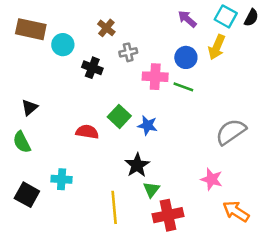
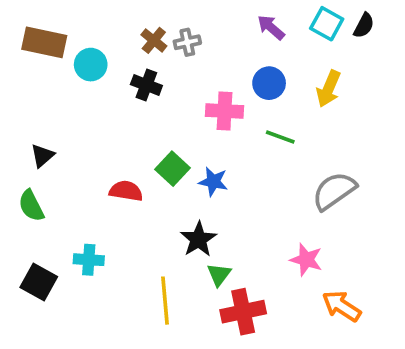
yellow arrow: (217, 47) -> (329, 89), moved
gray cross: (128, 52) -> (187, 42), moved
black cross: (92, 68) -> (146, 85), moved
green line: (183, 87) -> (280, 137), moved

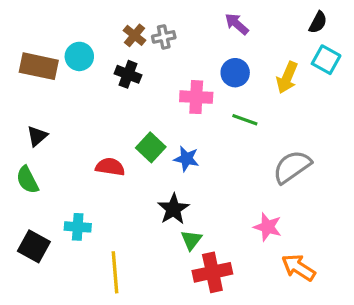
cyan square: (327, 24) -> (326, 60), moved
brown rectangle: (44, 42) -> (39, 66), moved
yellow line: (165, 301) -> (115, 272), moved

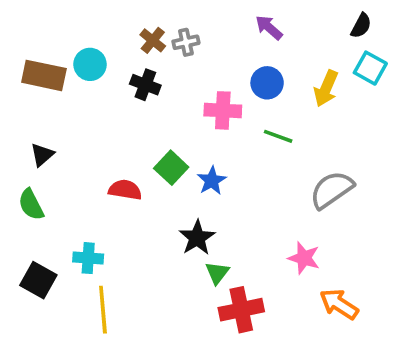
blue star: (186, 159) -> (212, 181), turned 30
yellow line: (115, 272) -> (103, 310), moved

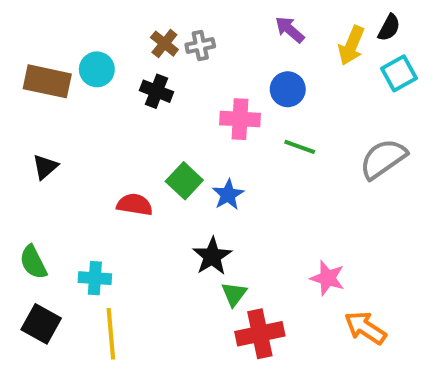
cyan square: (370, 68) -> (399, 73), turned 32
yellow arrow: (326, 88) -> (351, 46), moved
gray semicircle: (332, 190) -> (383, 159), moved
green semicircle: (31, 205) -> (33, 262), moved
black square: (38, 280) -> (41, 324), moved

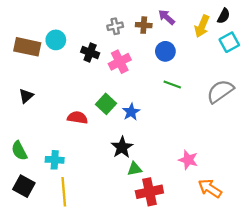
brown cross: (164, 44) -> (144, 25), moved, turned -35
pink cross: (240, 119) -> (120, 62), moved, turned -30
green triangle: (234, 294) -> (135, 169), turned 42

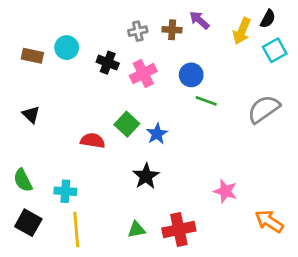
brown rectangle: (27, 47) -> (32, 56), size x0.7
blue circle: (165, 51) -> (191, 75), moved
black triangle: (26, 96) -> (31, 115), turned -35
green triangle: (135, 169) -> (136, 230), moved
orange arrow: (210, 188) -> (269, 221), moved

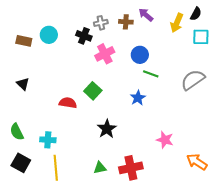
cyan square: (275, 50) -> (201, 37), turned 30
black cross: (108, 63) -> (84, 36), moved
blue star: (157, 134) -> (138, 98), moved

